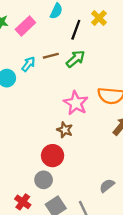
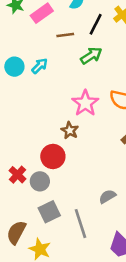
brown line: (51, 56) -> (65, 35), moved
cyan arrow: (28, 64) -> (40, 66), moved
red cross: (23, 202) -> (17, 175), moved

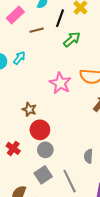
green arrow: (91, 56) -> (72, 39), moved
brown star: (70, 130) -> (29, 109), moved
gray circle: (40, 181) -> (45, 150), moved
gray semicircle: (107, 196) -> (88, 156), turned -48

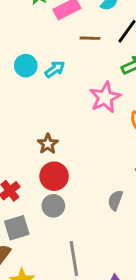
pink star: (60, 83) -> (105, 97), moved
gray semicircle: (88, 156) -> (115, 200), moved
gray square: (43, 175) -> (17, 228), moved

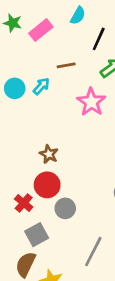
brown line: (90, 38) -> (66, 65), moved
red circle: (54, 176) -> (47, 185), moved
gray line: (74, 259) -> (93, 252), turned 48

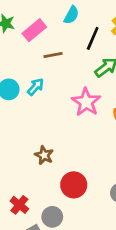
brown line: (66, 65) -> (53, 55), moved
red circle: (47, 185) -> (74, 185), moved
gray circle: (65, 208) -> (52, 217), moved

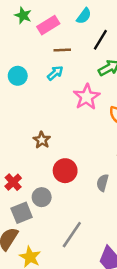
cyan arrow: (36, 87) -> (55, 73), moved

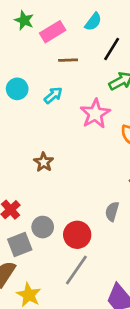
cyan arrow: (55, 73) -> (53, 95), moved
red circle: (65, 171) -> (77, 235), moved

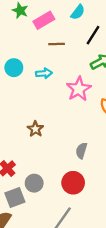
cyan arrow: (53, 95) -> (44, 73), turned 35
gray semicircle: (112, 211) -> (81, 151), moved
red circle: (77, 235) -> (73, 183), moved

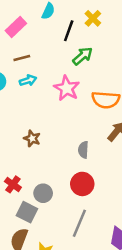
brown line: (57, 44) -> (22, 58), moved
gray square: (15, 198) -> (27, 212), turned -30

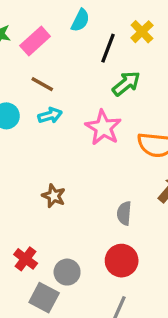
brown line: (22, 58) -> (42, 84), turned 42

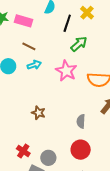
pink rectangle: (35, 41) -> (24, 21), turned 60

